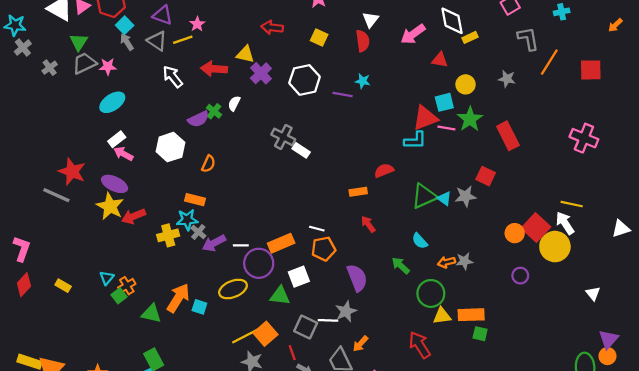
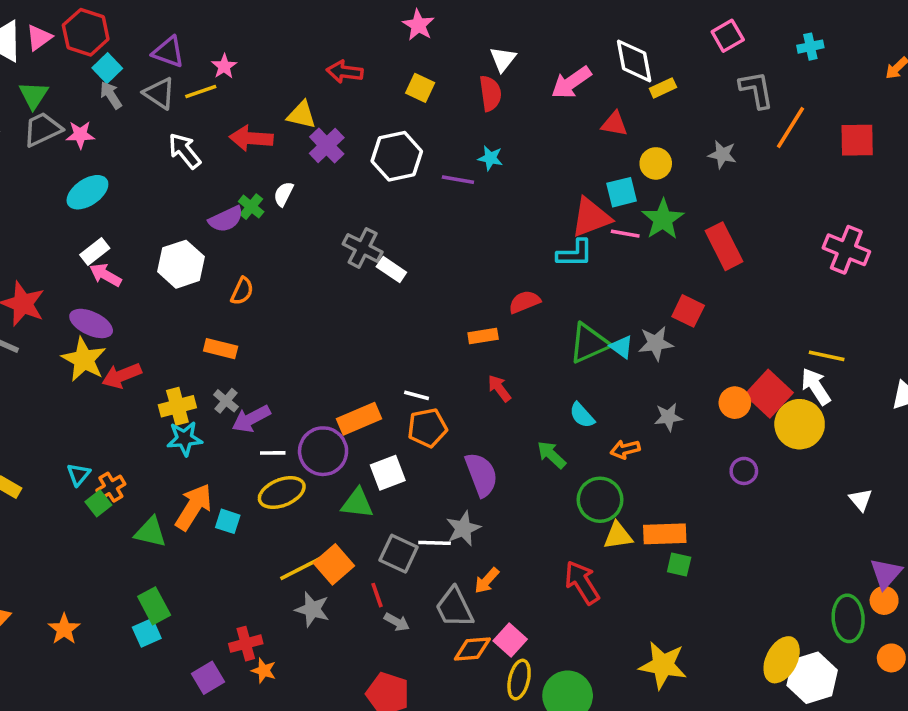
cyan star: (187, 220) -> (185, 439), moved
white line: (241, 245) -> (273, 453), moved
gray star: (464, 261) -> (668, 417), moved

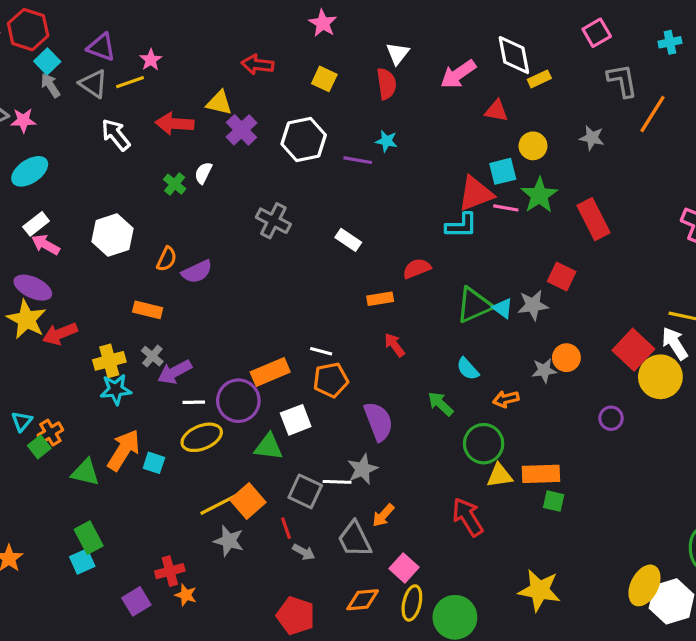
purple semicircle: (226, 219) -> (197, 272), moved
white rectangle: (391, 270) -> (348, 240), moved
orange circle: (735, 403) -> (566, 358), moved
orange diamond: (472, 649) -> (363, 600), moved

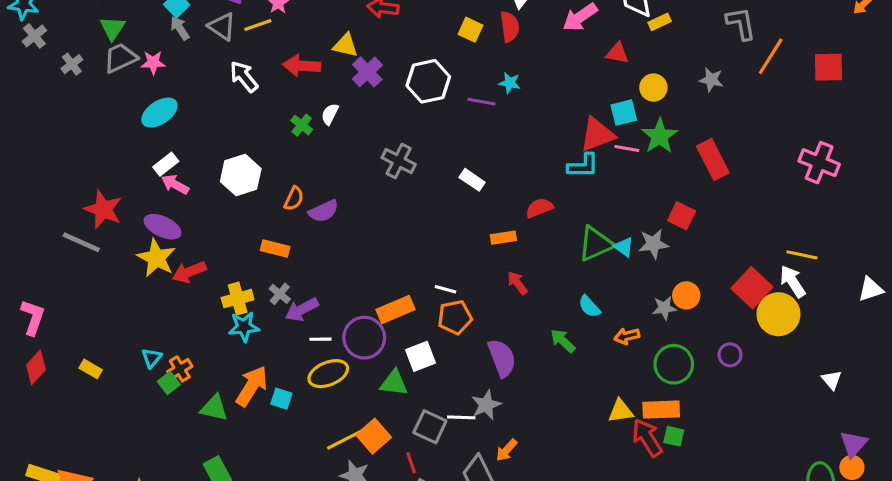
yellow square: (324, 79) -> (471, 30), moved
green circle: (484, 444) -> (674, 364), moved
red arrow: (468, 517) -> (647, 438), moved

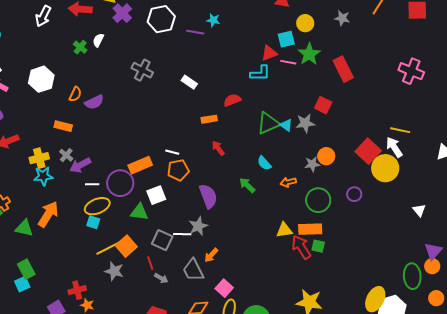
white arrow: (244, 77) -> (43, 16), turned -115
red triangle: (597, 134) -> (269, 53), size x0.7
cyan square: (281, 399) -> (93, 222), moved

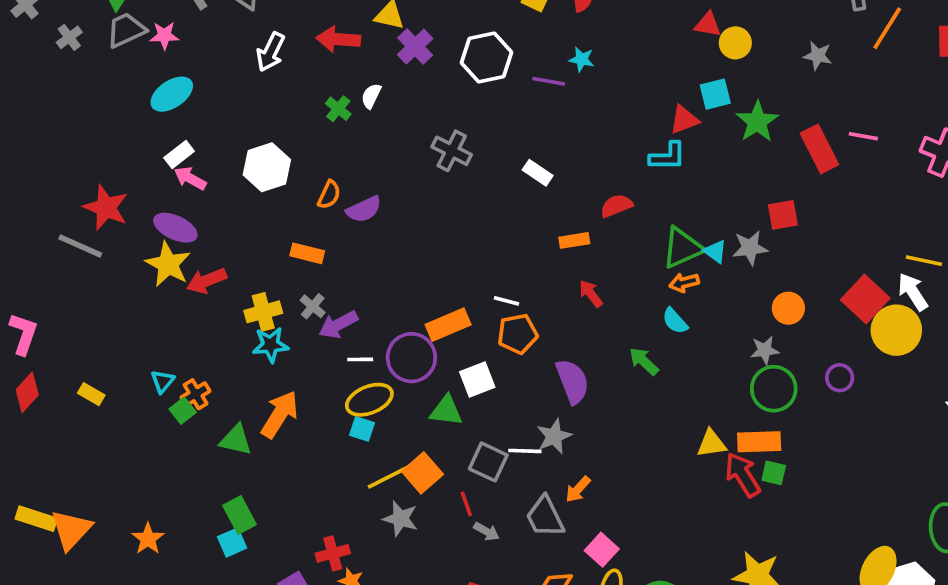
yellow circle: (305, 23) -> (735, 43), moved
pink line: (288, 62) -> (863, 136), moved
red square: (323, 105) -> (783, 215), turned -36
gray star: (312, 164) -> (765, 350), moved
orange arrow: (288, 182) -> (684, 283), moved

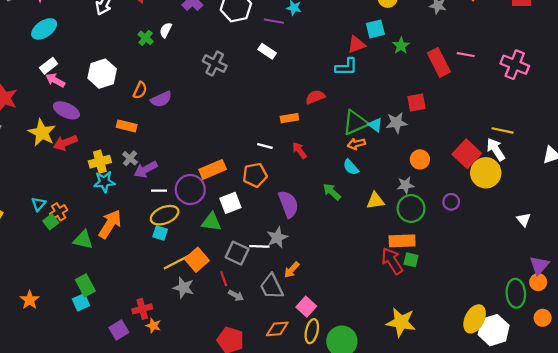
green star: (757, 122) -> (401, 46), size x0.7
white rectangle: (538, 173) -> (267, 51), moved
purple ellipse: (175, 228) -> (66, 110), moved
white line: (507, 301) -> (265, 146), moved
yellow triangle: (712, 444) -> (375, 201), moved

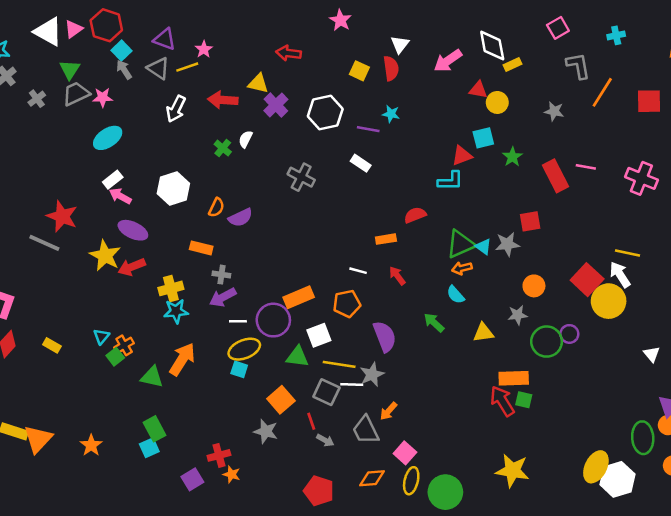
gray cross: (130, 158) -> (221, 275), moved, turned -32
green circle: (411, 208) -> (547, 342), moved
yellow line: (177, 262) -> (339, 364), moved, turned 36

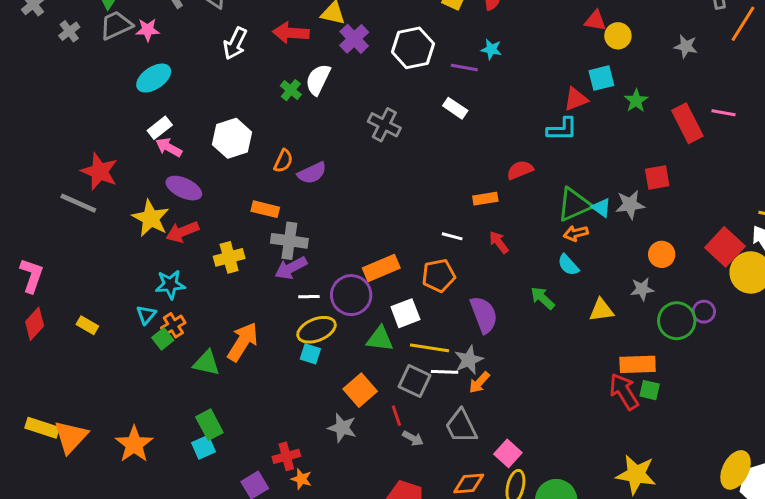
white semicircle: (246, 139) -> (318, 80), size x1.5
gray cross: (221, 275) -> (289, 241), size x1.6
cyan star: (176, 311) -> (170, 285), moved
orange arrow: (388, 411) -> (479, 383), moved
orange star: (91, 445) -> (134, 444), size x1.4

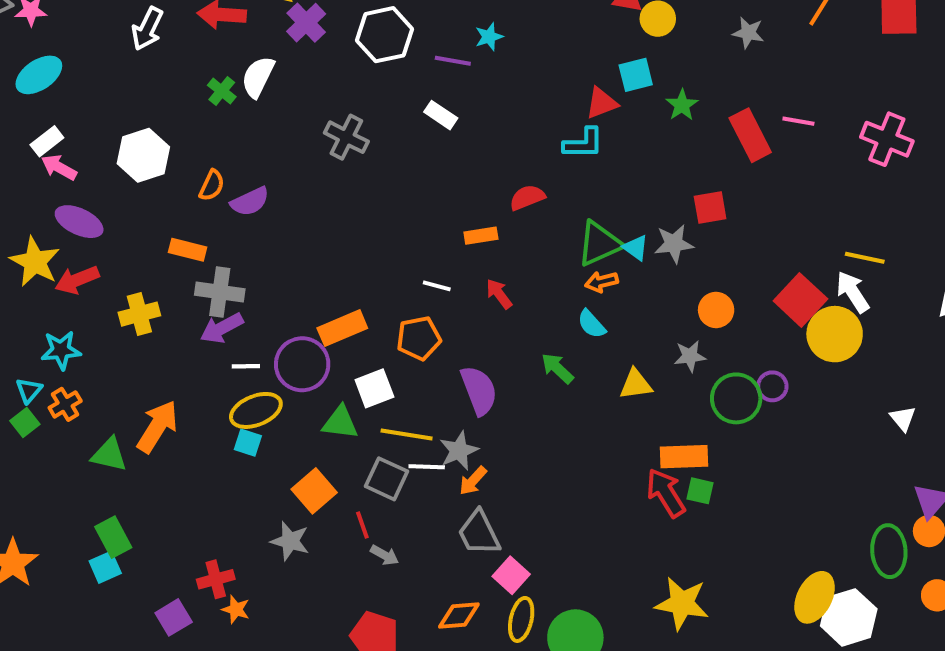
cyan star: (491, 49) -> (489, 37), turned -30
green square: (163, 339) -> (25, 423), moved
gray trapezoid: (461, 426) -> (479, 533), moved

